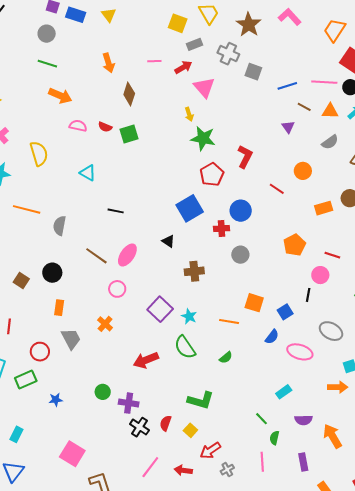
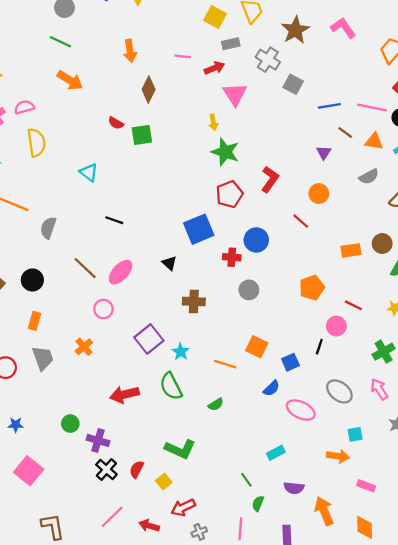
pink semicircle: (78, 126) -> (24, 107), moved, turned -36
orange circle: (303, 171) -> (319, 194), moved
pink square: (72, 454) -> (29, 471), moved

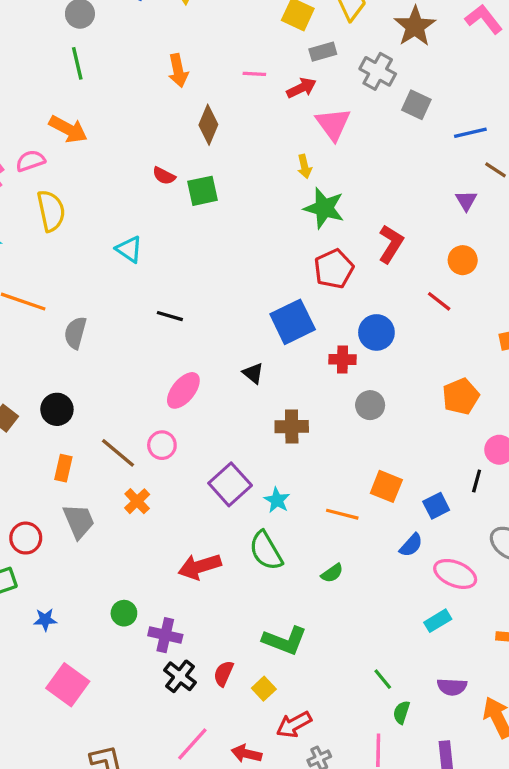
green line: (61, 42) -> (77, 63), turned 55
orange arrow: (70, 80) -> (68, 129), moved
brown line: (85, 268) -> (118, 453), moved
cyan rectangle: (276, 453) -> (438, 621), moved

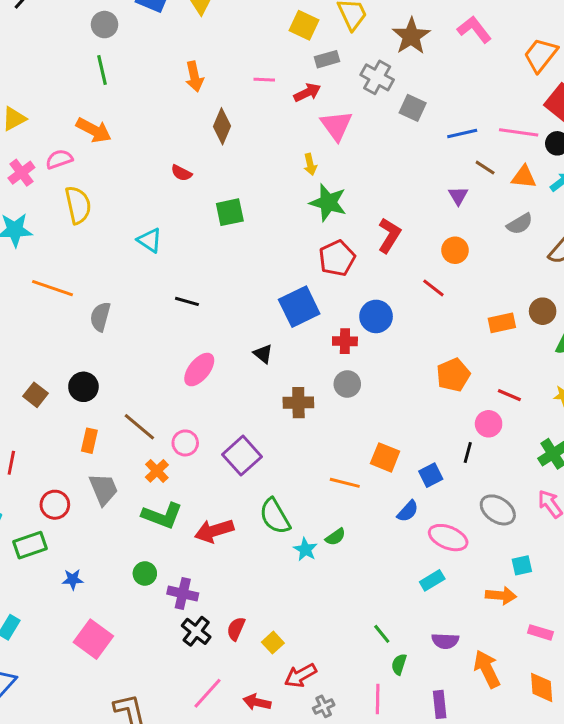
green square: (203, 191) -> (230, 212), moved
gray circle: (370, 405) -> (347, 384), moved
pink circle: (162, 445) -> (185, 443), moved
cyan star: (277, 500) -> (305, 549), moved
green L-shape: (285, 641) -> (162, 516), moved

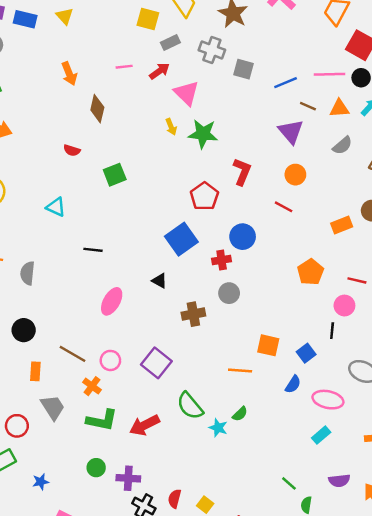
purple triangle: (458, 196) -> (291, 132), size x1.6
green star: (328, 203) -> (203, 134), moved

